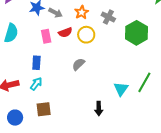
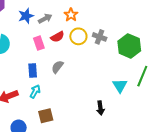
gray arrow: (56, 13) -> (45, 19), turned -48
gray cross: (108, 17) -> (100, 37), moved
green hexagon: (136, 33) -> (129, 46), moved
gray semicircle: (78, 64) -> (57, 67), moved

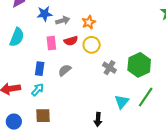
gray cross: (100, 37) -> (109, 68), moved

